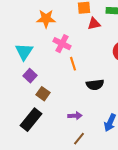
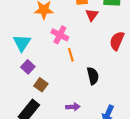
red triangle: (94, 24) -> (92, 15), turned -40
black semicircle: (95, 85) -> (93, 76), turned -96

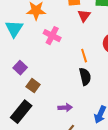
cyan triangle: (22, 43) -> (14, 29), moved
orange line: (71, 55) -> (84, 56), moved

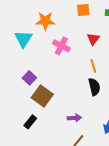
red triangle: (84, 16) -> (93, 39), moved
brown square: (33, 86) -> (42, 96), size x1.5
black rectangle: (21, 112) -> (30, 122), size x0.6

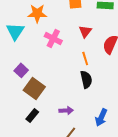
black rectangle: (30, 122) -> (32, 115), moved

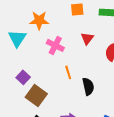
orange line: (85, 58) -> (68, 72), moved

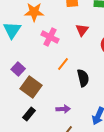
orange line: (68, 72) -> (63, 64), turned 56

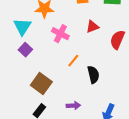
red triangle: (82, 30) -> (92, 27), turned 32
purple square: (18, 69) -> (25, 50), moved

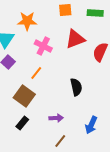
red triangle: (92, 27) -> (75, 39), size x1.5
orange line: (73, 61) -> (36, 73), moved

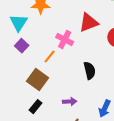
pink cross: (43, 46) -> (65, 40), moved

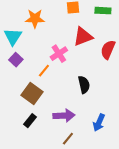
pink cross: (65, 40) -> (59, 54), turned 30
purple arrow: (70, 102) -> (64, 116), size x1.5

